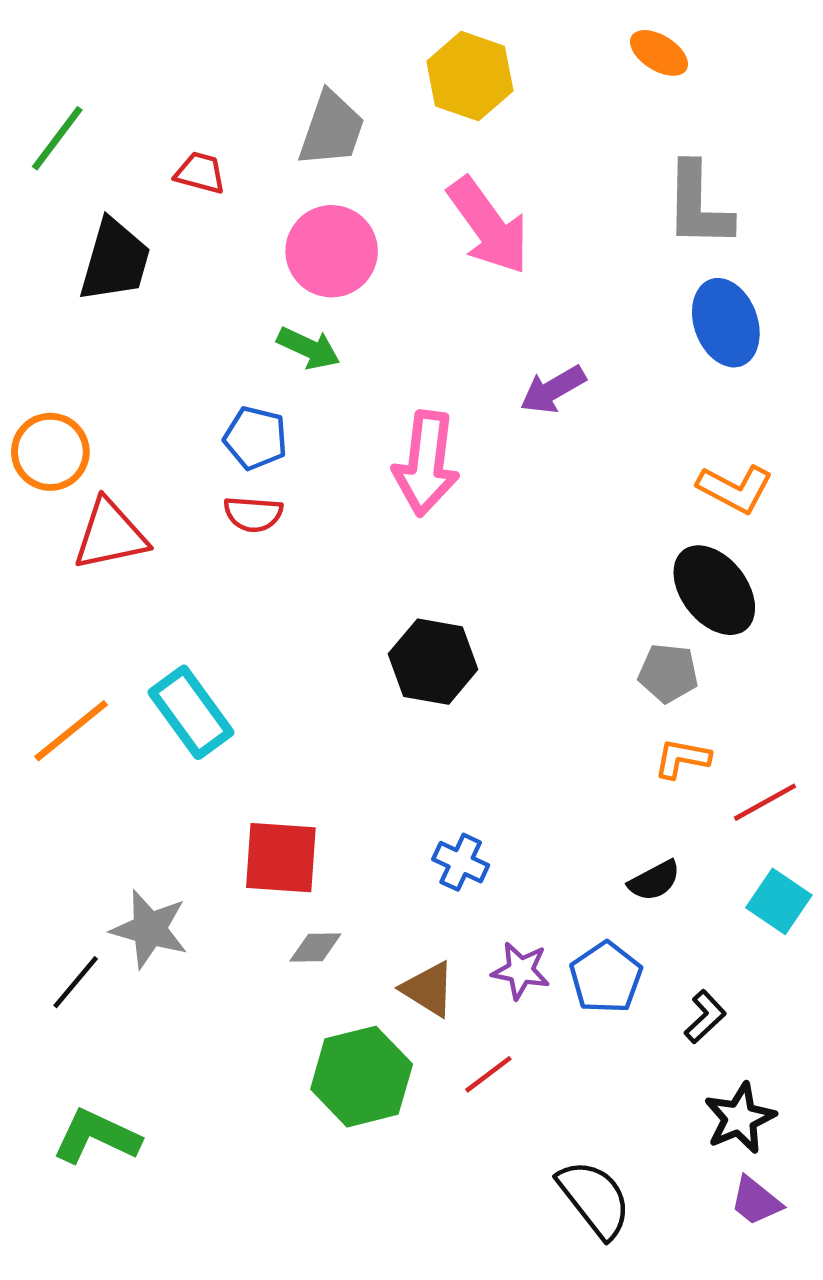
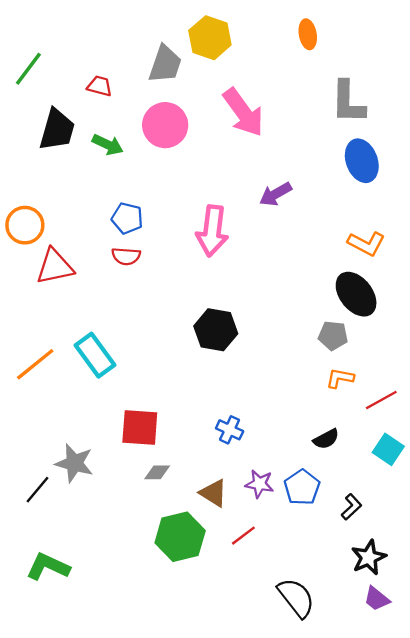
orange ellipse: (659, 53) -> (308, 34), moved, turned 48
yellow hexagon: (470, 76) -> (210, 38), moved
green arrow: (309, 348) -> (108, 145), moved

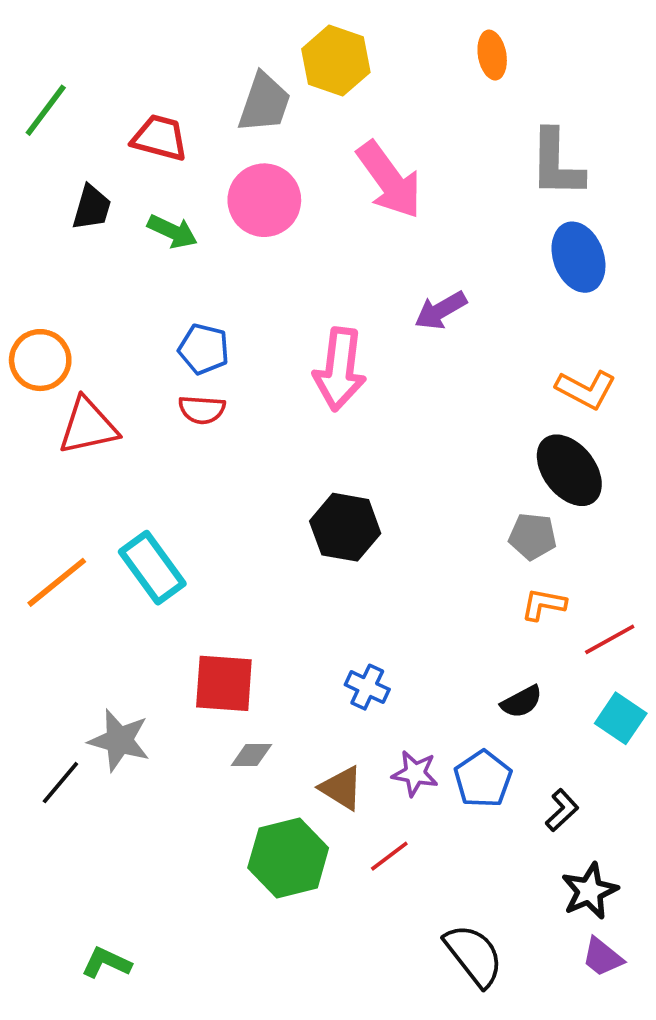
red trapezoid: (100, 86) -> (160, 138), size x1.4
black trapezoid: (57, 130) -> (92, 208), size x0.7
green L-shape: (48, 567) -> (106, 963), moved, size x0.7

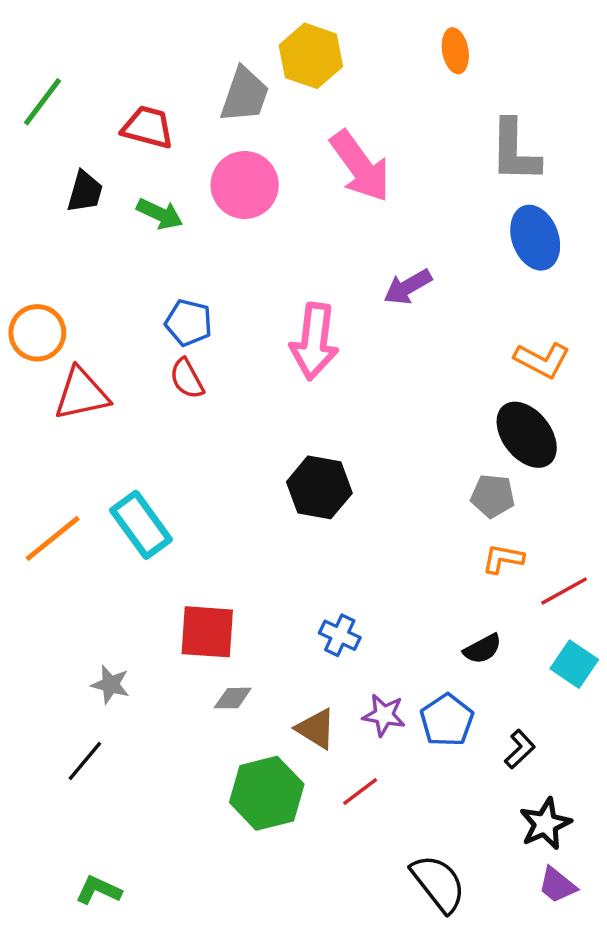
red semicircle: (202, 410) -> (187, 379), turned 57
gray star: (119, 740) -> (110, 685), size x0.7
black line: (60, 783) -> (85, 761), moved

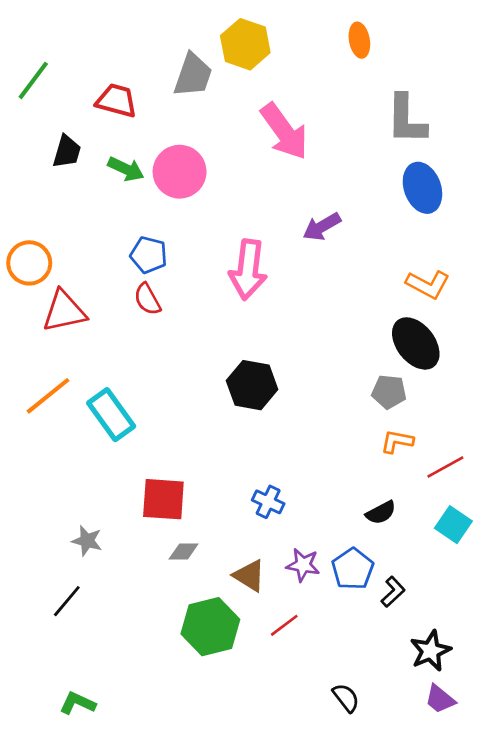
pink circle: (245, 185) -> (180, 172), moved
orange line: (53, 538) -> (48, 396), moved
black L-shape: (520, 749) -> (393, 592), moved
black semicircle: (438, 883) -> (346, 698), size x0.6

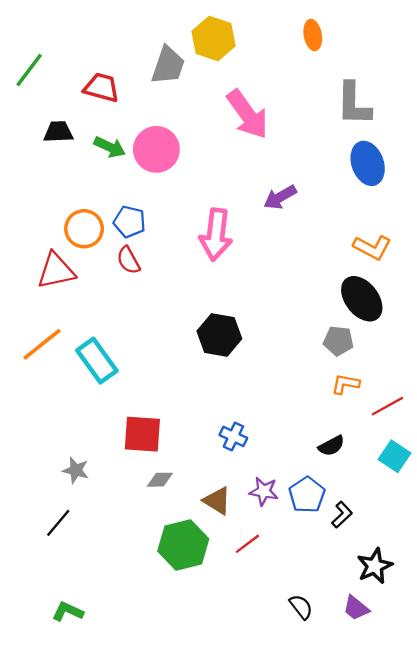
black trapezoid: (67, 152) -> (58, 132), turned -108
orange circle: (29, 263) -> (84, 229), moved
purple trapezoid: (440, 699) -> (356, 608), moved

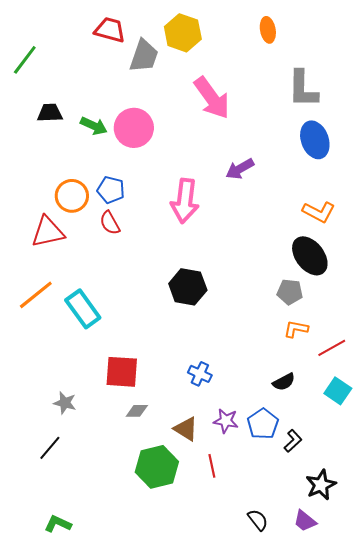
red trapezoid: (102, 88) -> (110, 30), moved
red line: (247, 544) -> (212, 466), turned -65

